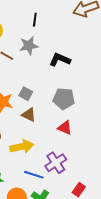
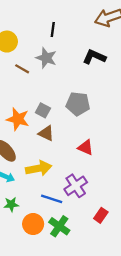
gray star: (29, 46) -> (46, 58), turned 30
black L-shape: (60, 60) -> (94, 57), moved
gray pentagon: (64, 99) -> (78, 104), moved

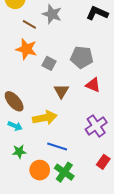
orange star: (18, 119) -> (26, 49), moved
brown triangle: (46, 133) -> (61, 91), moved, turned 35
red triangle: (86, 148) -> (93, 85), moved
purple cross: (76, 186) -> (96, 126), moved

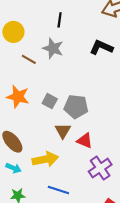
orange star: (26, 49) -> (18, 97), moved
gray pentagon: (82, 57) -> (76, 107), moved
red triangle: (93, 85) -> (85, 141), moved

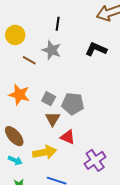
brown triangle: (63, 131) -> (53, 119), moved
red triangle: (85, 141) -> (68, 137), moved

